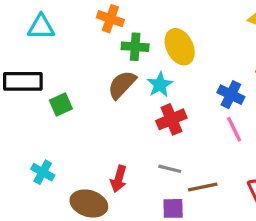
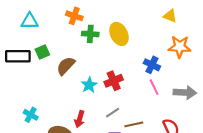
brown semicircle: (122, 85) -> (66, 66), moved
cyan star: (160, 85) -> (89, 85), moved
green square: (61, 104) -> (42, 52), moved
gray line: (170, 169) -> (113, 113), turned -48

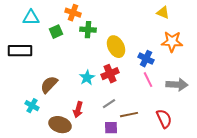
yellow ellipse: (119, 34) -> (116, 47), moved
green square: (42, 52) -> (56, 32), moved
brown semicircle: (66, 66) -> (49, 85), moved

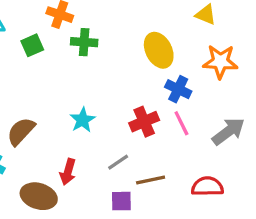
yellow ellipse: (116, 47) -> (159, 50), moved
red cross: (110, 74) -> (144, 122), moved
gray arrow: (177, 85) -> (228, 131), turned -40
red semicircle: (164, 119) -> (207, 186), turned -66

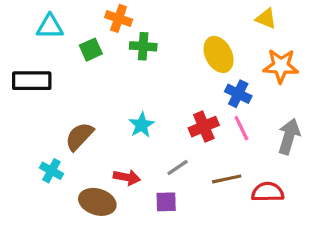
gray arrow: (228, 131) -> (289, 136), turned -36
red arrow: (68, 172) -> (127, 177), turned -95
brown line: (151, 180) -> (227, 179), moved
purple square: (121, 201) -> (166, 202), moved

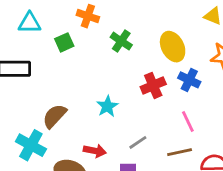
green cross: (143, 46) -> (121, 41), moved, turned 30
red cross: (204, 127) -> (153, 85), moved
pink line: (241, 128) -> (188, 122), moved
cyan cross: (51, 171) -> (31, 145), size x1.5

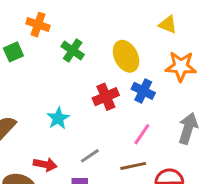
pink line: (188, 122) -> (142, 134), turned 60

